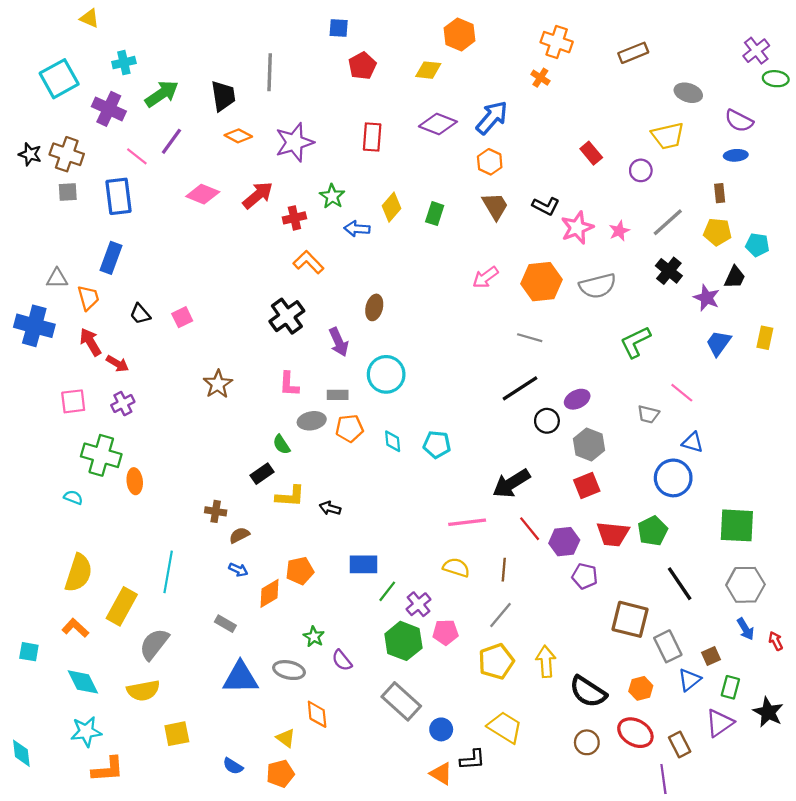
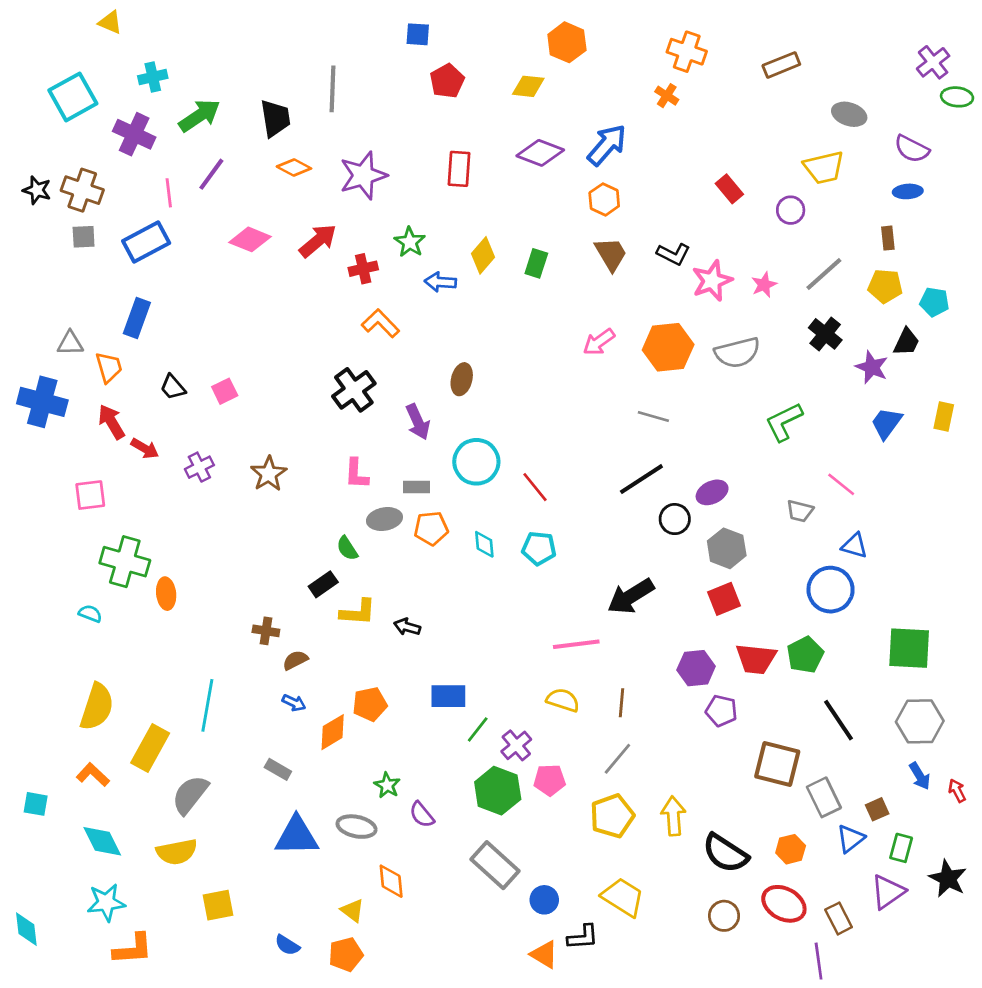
pink line: (137, 156) -> (169, 193), turned 45
blue rectangle: (119, 196) -> (146, 242), turned 69
purple cross: (123, 404) -> (199, 467), moved
red line: (530, 529) -> (535, 487), moved

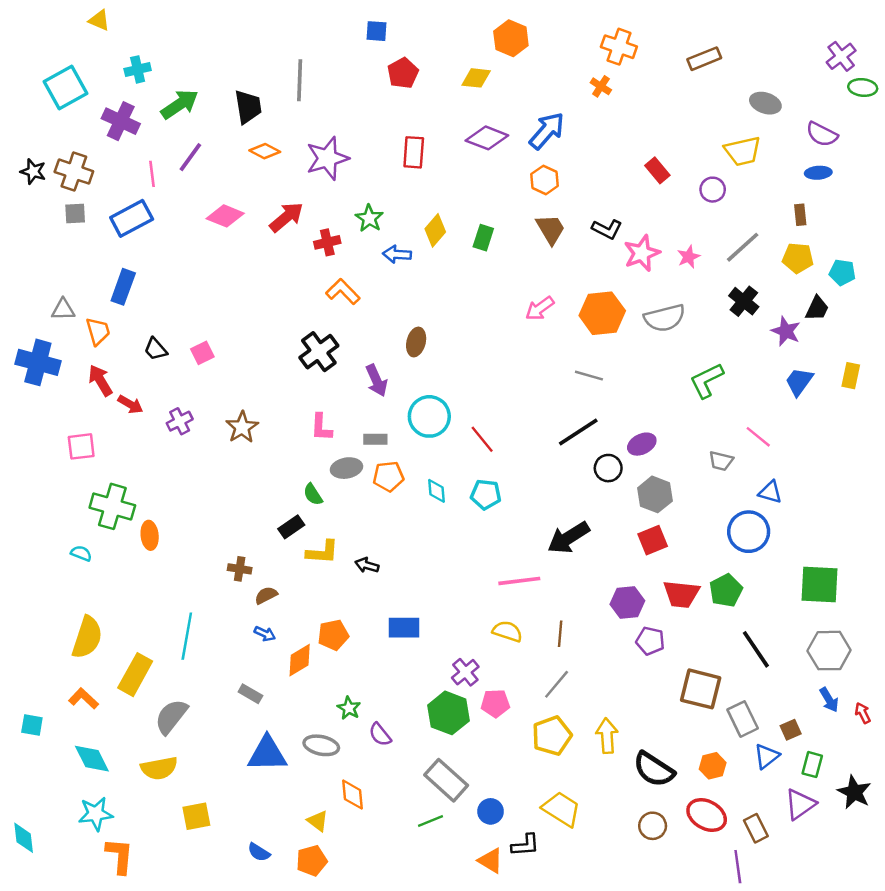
green line: (478, 729) -> (430, 821), moved, turned 30
orange L-shape: (133, 949) -> (120, 856), turned -81

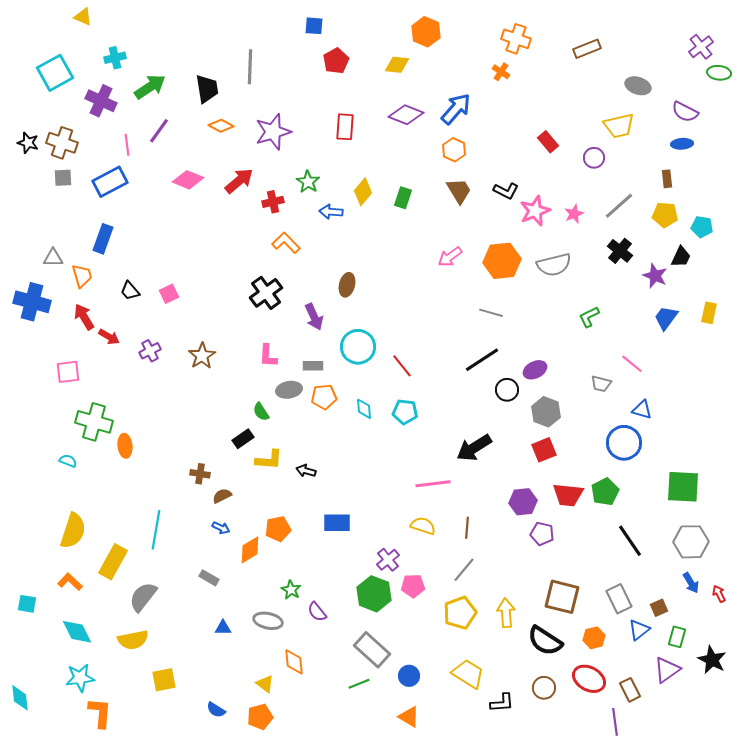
green L-shape: (707, 380) -> (589, 317), size x0.7
brown square: (701, 689) -> (562, 597), moved
blue triangle: (267, 754) -> (223, 628), size x0.5
black L-shape: (525, 845) -> (502, 703), moved

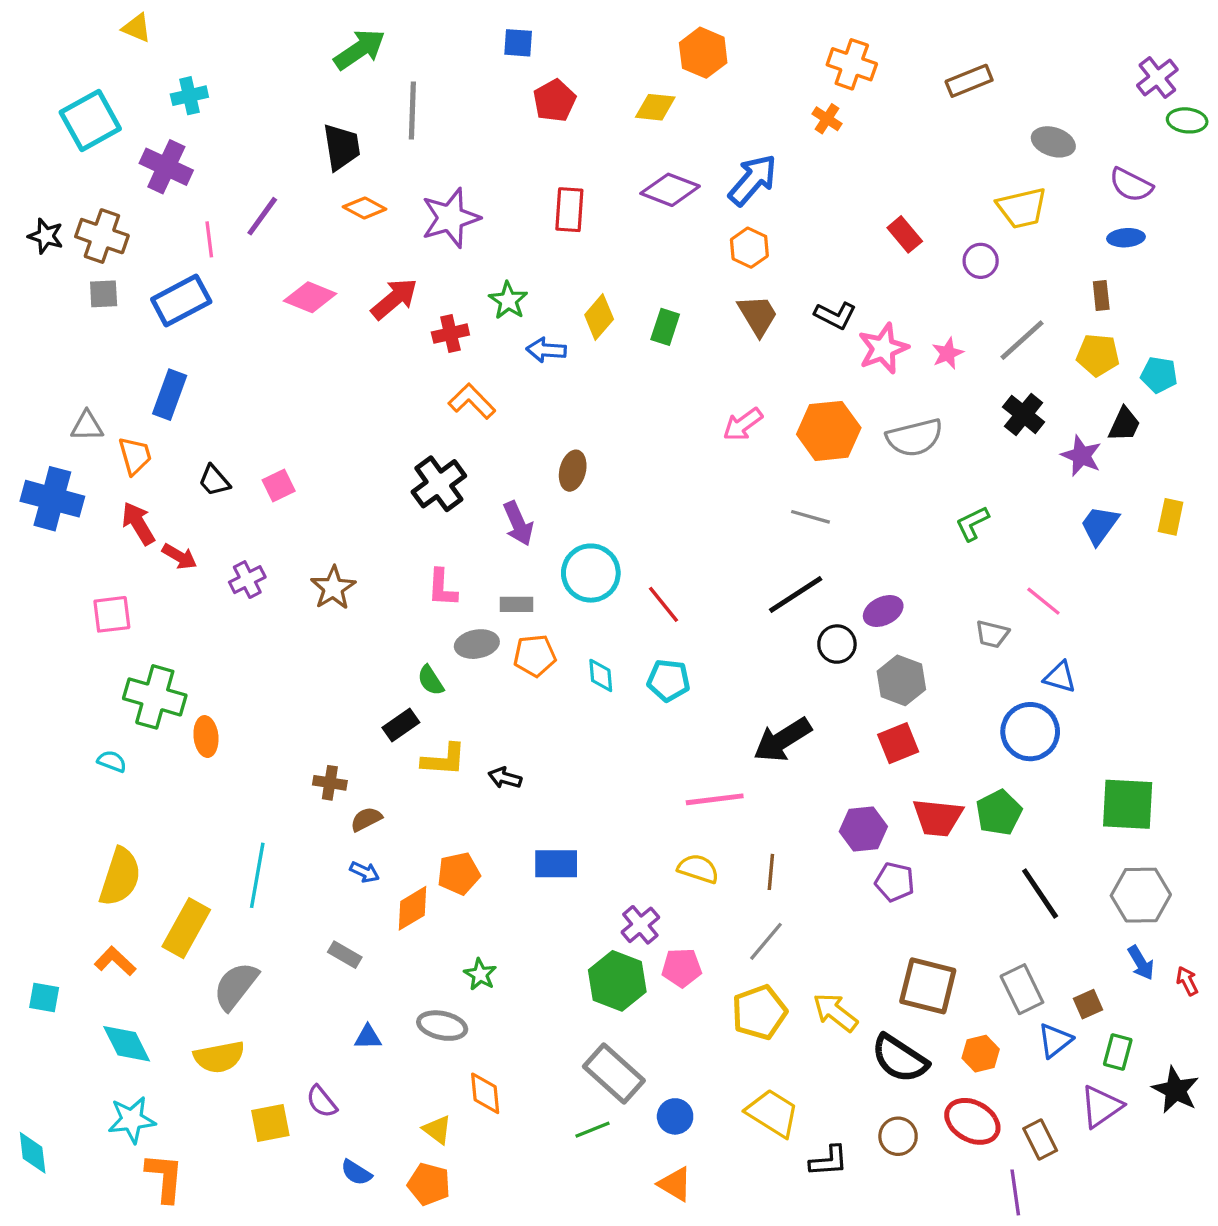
green arrow: (150, 87) -> (360, 49), moved
purple semicircle: (317, 612) -> (322, 1102), moved
yellow arrow: (506, 613) -> (835, 1012), turned -48
orange pentagon: (260, 717) -> (429, 1184), turned 30

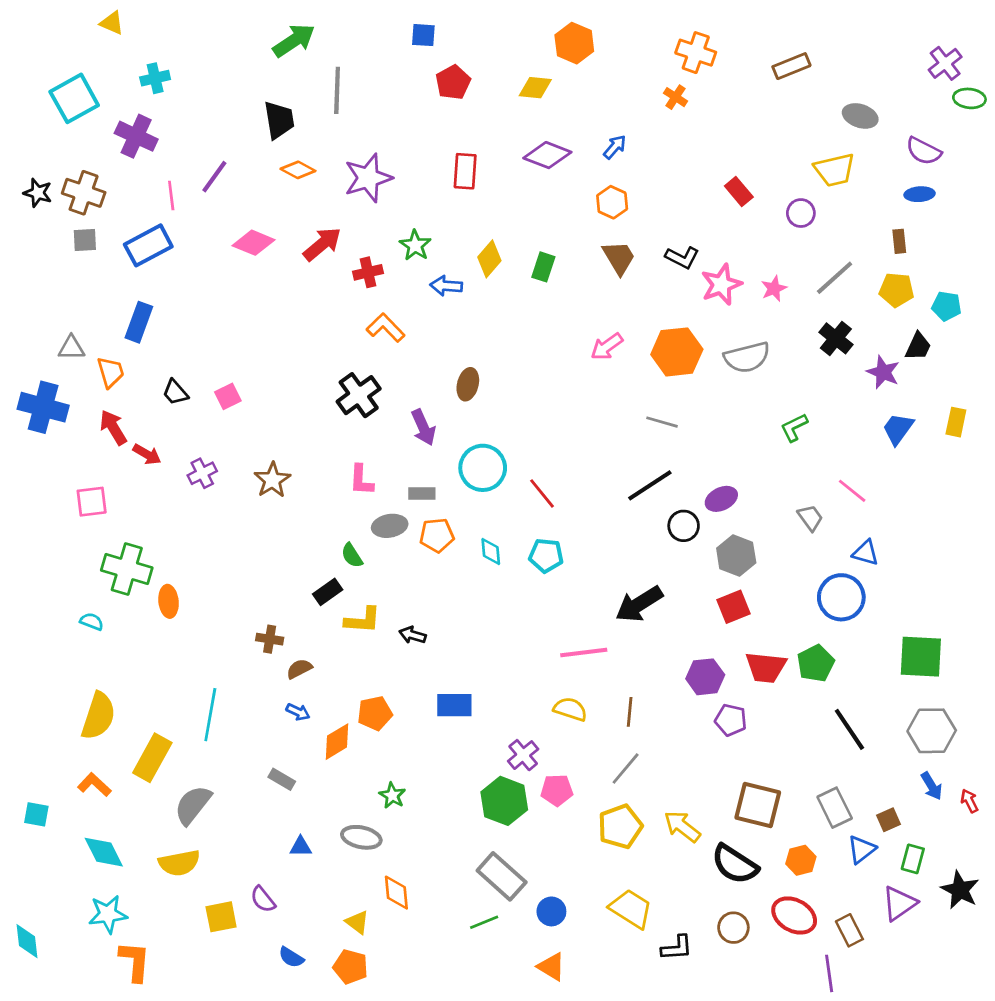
blue arrow: (753, 180) -> (615, 147), size x0.6
gray trapezoid: (992, 634) -> (810, 518), turned -140

